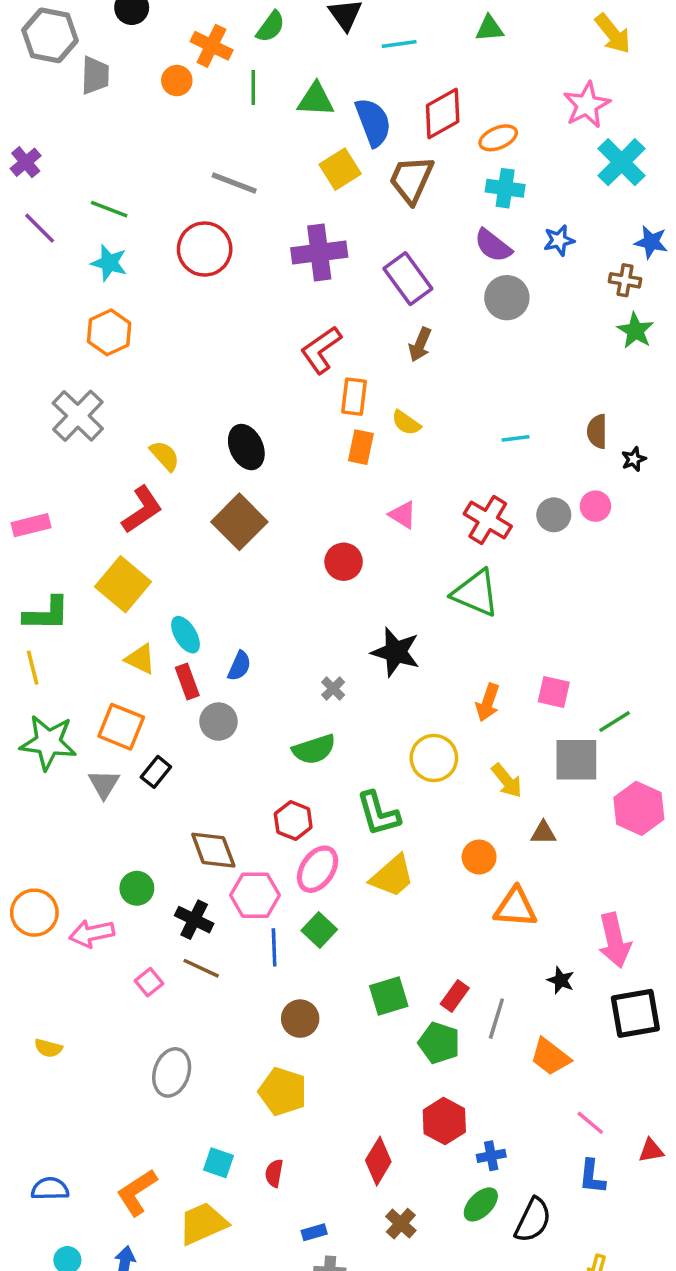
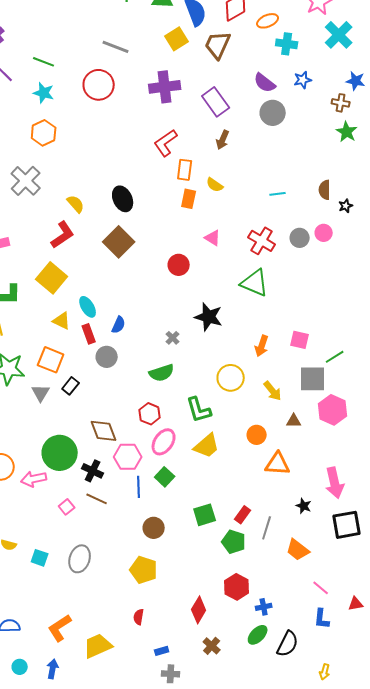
cyan cross: (505, 188) -> (287, 44), moved
pink hexagon: (639, 808) -> (333, 410), moved
green circle: (137, 888) -> (60, 453), size x1.8
cyan square: (219, 1163) -> (40, 558), moved

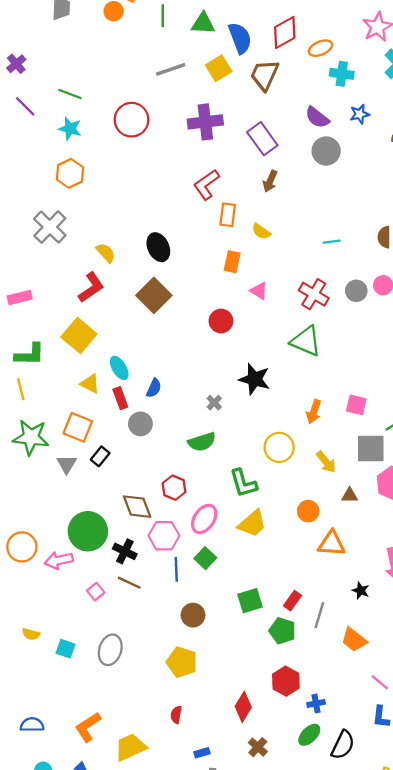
gray line: (116, 47) -> (171, 69), moved, turned -40
orange rectangle: (189, 199) -> (232, 262), moved
red hexagon: (150, 414) -> (174, 488), moved

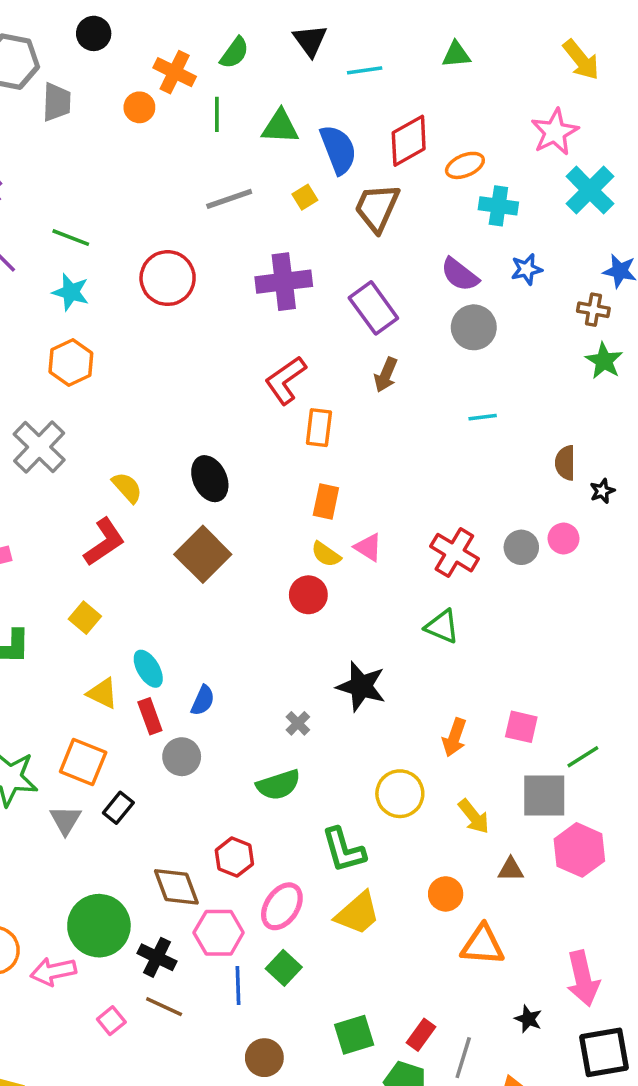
yellow square: (219, 68) -> (305, 197), size x0.6
yellow semicircle: (261, 232) -> (326, 554), moved
cyan line: (332, 242) -> (483, 417), moved
yellow square: (79, 336) -> (85, 618), size x0.6
green triangle: (306, 341) -> (442, 626), size x0.7

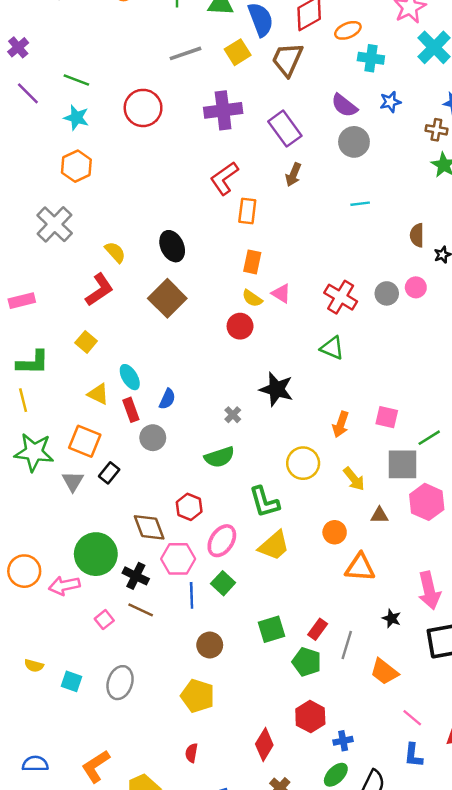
yellow square: (305, 197) -> (238, 52), size x1.5

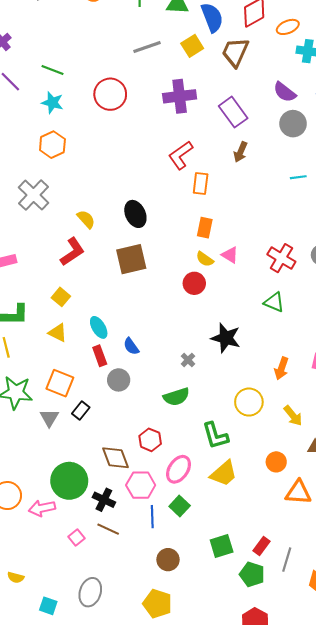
brown square: (167, 298) -> (131, 259), turned 32
yellow triangle: (98, 394) -> (58, 333), moved
blue semicircle: (167, 399) -> (131, 346), turned 120
cyan square: (72, 681) -> (48, 606), moved

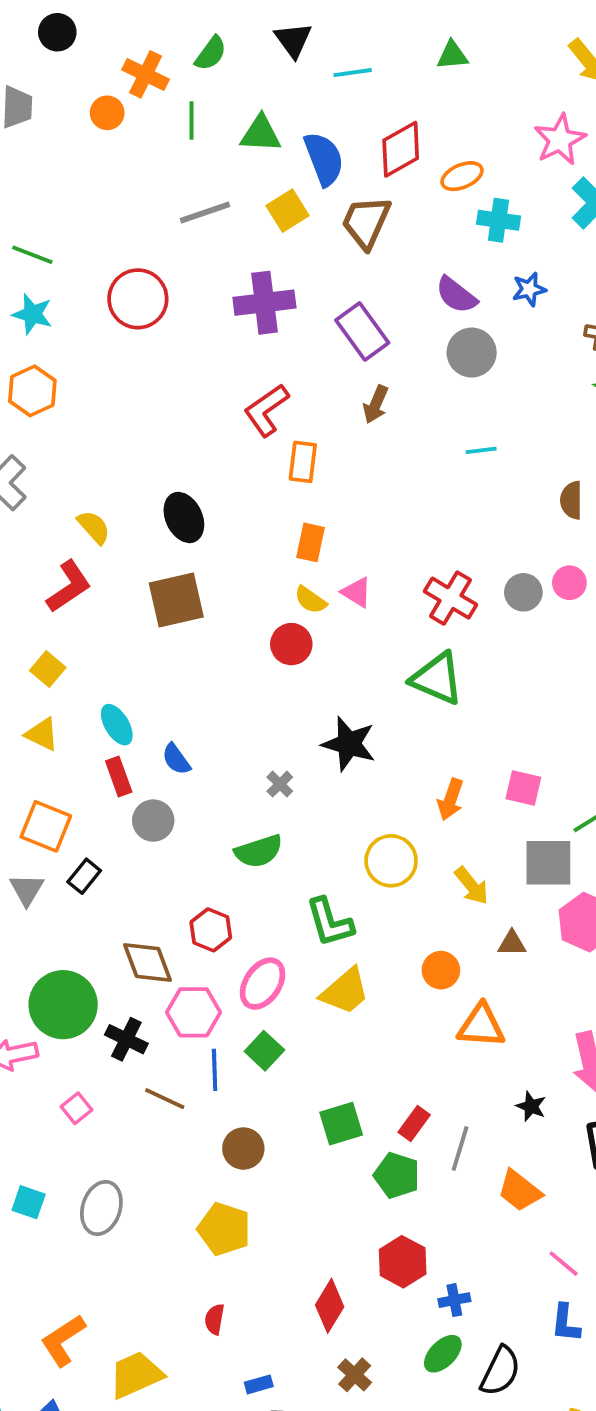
green triangle: (274, 302) -> (437, 679), size x1.4
brown line: (108, 529) -> (165, 1099), moved
cyan square: (48, 606) -> (29, 1202), moved

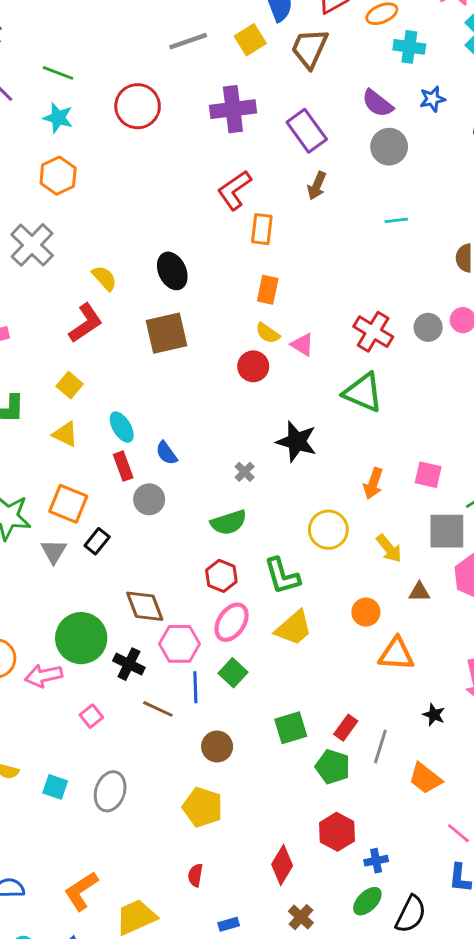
pink triangle: (357, 592) -> (302, 345), moved
red hexagon: (211, 930) -> (221, 576), moved

